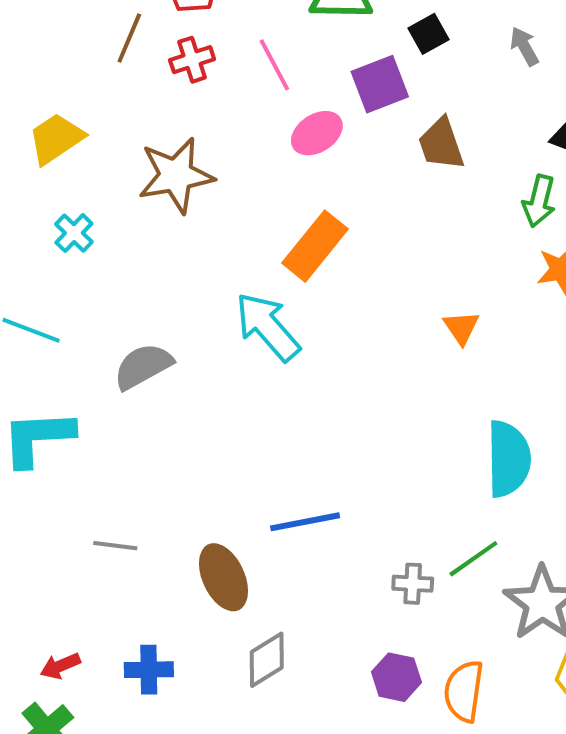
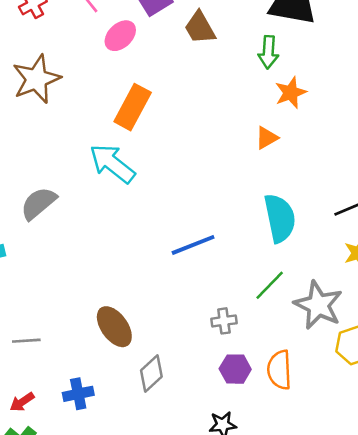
orange triangle: (461, 328) -> (267, 138), moved, turned 45
blue line: (305, 522) -> (193, 245), moved
gray line: (115, 546) -> (26, 341), moved
gray cross: (413, 584) -> (224, 321), moved

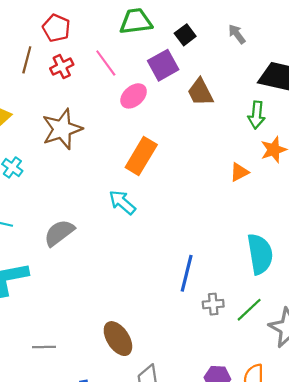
orange triangle: (267, 138) -> (239, 172), moved
cyan arrow: (112, 164) -> (122, 202), size x0.7
blue line: (193, 245) -> (187, 273), turned -57
gray cross: (224, 321) -> (213, 304), moved

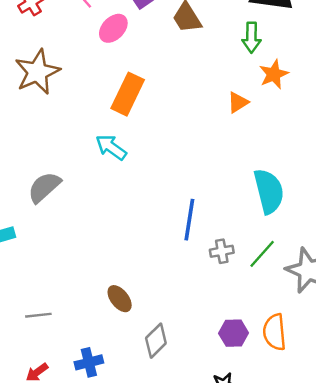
brown ellipse: (118, 339) -> (120, 299), size x0.7

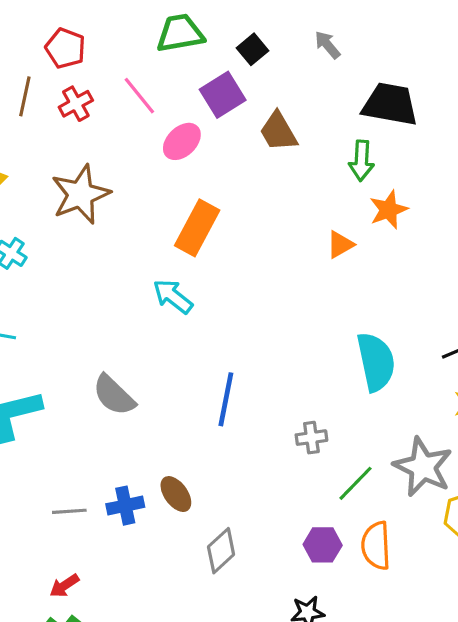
gray semicircle: (44, 187) -> (114, 395), moved, turned -96
blue line: (189, 220) -> (226, 399), moved
green line: (262, 254) -> (355, 483), moved
blue cross: (89, 362) -> (125, 506), moved

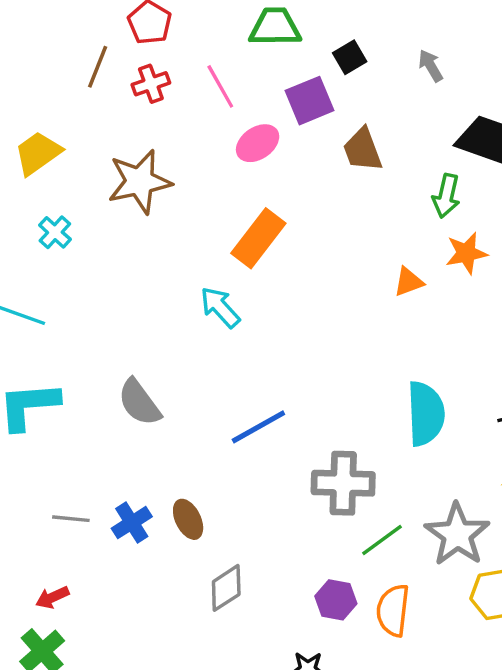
blue line: (226, 399) -> (258, 427), turned 40
gray cross: (311, 438) -> (343, 483), size x1.8
blue cross: (125, 506) -> (132, 523), turned -30

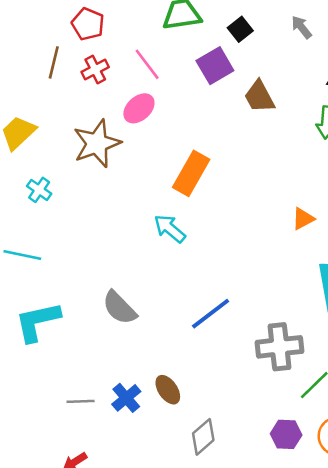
pink ellipse: (258, 143) -> (139, 108), moved
orange triangle: (409, 282) -> (303, 219), moved

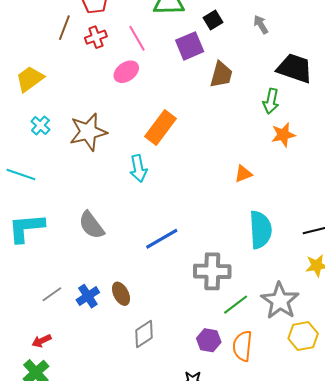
brown trapezoid: (259, 97) -> (221, 75), turned -144
brown star: (97, 143) -> (88, 132), moved
cyan arrow: (170, 229) -> (138, 168), turned -148
gray line: (81, 401) -> (52, 294), turned -40

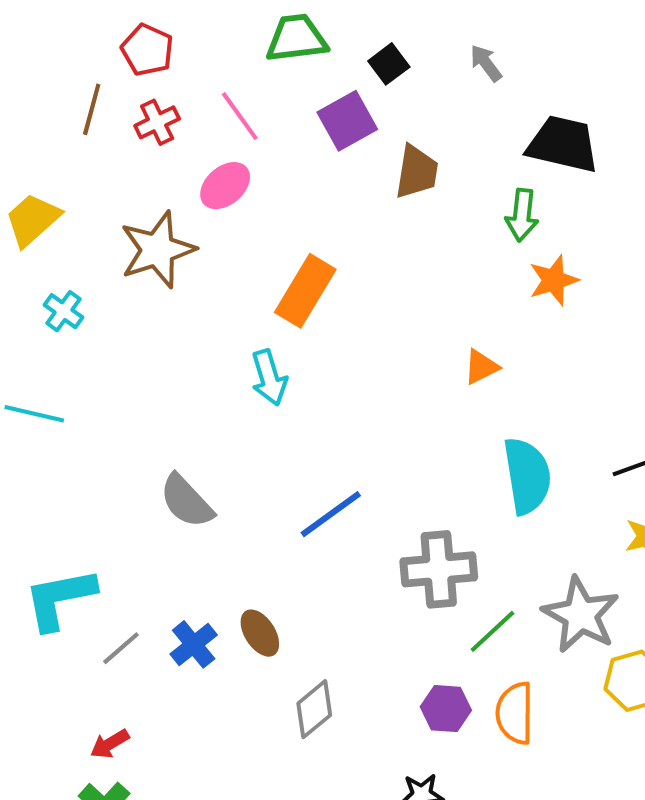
brown star: (88, 132) -> (157, 250), moved
cyan L-shape: (26, 228) -> (60, 599), moved

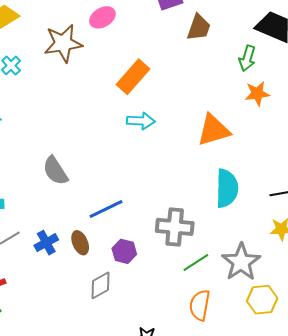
orange triangle: (481, 367) -> (214, 130), size x1.8
cyan arrow: (269, 378) -> (141, 121), moved, turned -80
blue line: (331, 514) -> (106, 209), moved
purple hexagon: (446, 709) -> (124, 251), moved

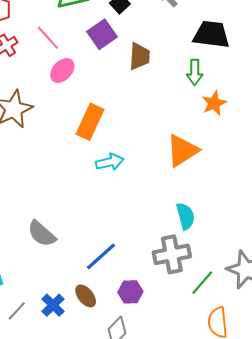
pink ellipse: (102, 17) -> (62, 71), moved
cyan semicircle: (227, 188) -> (185, 216), moved, size x0.7

